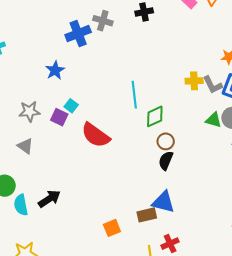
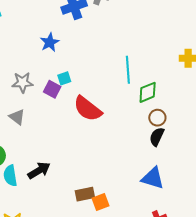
cyan square: (71, 106) -> (64, 78), turned 32
brown rectangle: (147, 215) -> (85, 194), moved

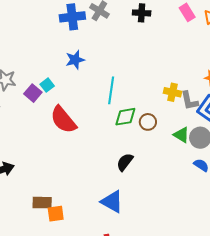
blue star: (50, 42) -> (75, 60), moved
cyan square: (64, 78) -> (47, 85), turned -32
brown circle: (157, 118) -> (148, 122), moved

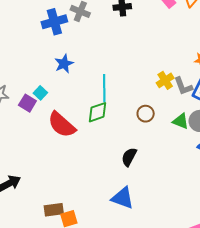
yellow cross: (172, 92) -> (165, 80), turned -36
green diamond: (125, 117) -> (98, 112), moved

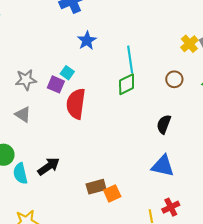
red semicircle: (62, 125) -> (76, 104), moved, turned 64

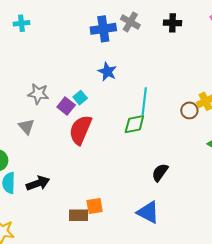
blue star: (87, 40) -> (107, 72), turned -30
brown circle: (174, 79) -> (189, 110), moved
orange square: (112, 193) -> (95, 206), moved

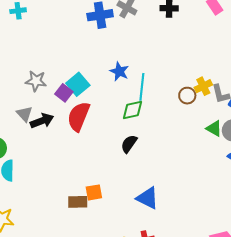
blue star: (107, 72) -> (119, 71), moved
cyan square: (80, 98) -> (78, 84), size x1.6
black semicircle: (160, 172) -> (129, 144), moved
black arrow: (38, 183) -> (42, 121), moved

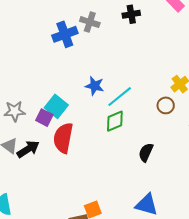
cyan line: (142, 87) -> (120, 97), turned 56
brown circle: (187, 96) -> (166, 105), moved
black semicircle: (129, 144) -> (146, 152), moved

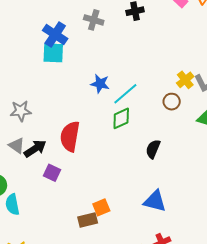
blue cross: (65, 34) -> (55, 34), moved, turned -35
cyan square: (56, 106) -> (53, 53), moved, turned -35
purple square: (44, 118) -> (52, 173), moved

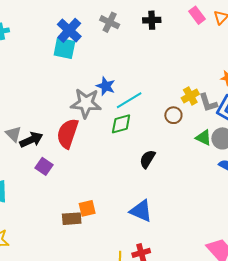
gray star: (21, 111) -> (86, 103), moved, size x1.4

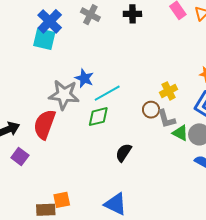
gray L-shape: (208, 103) -> (166, 119), moved

